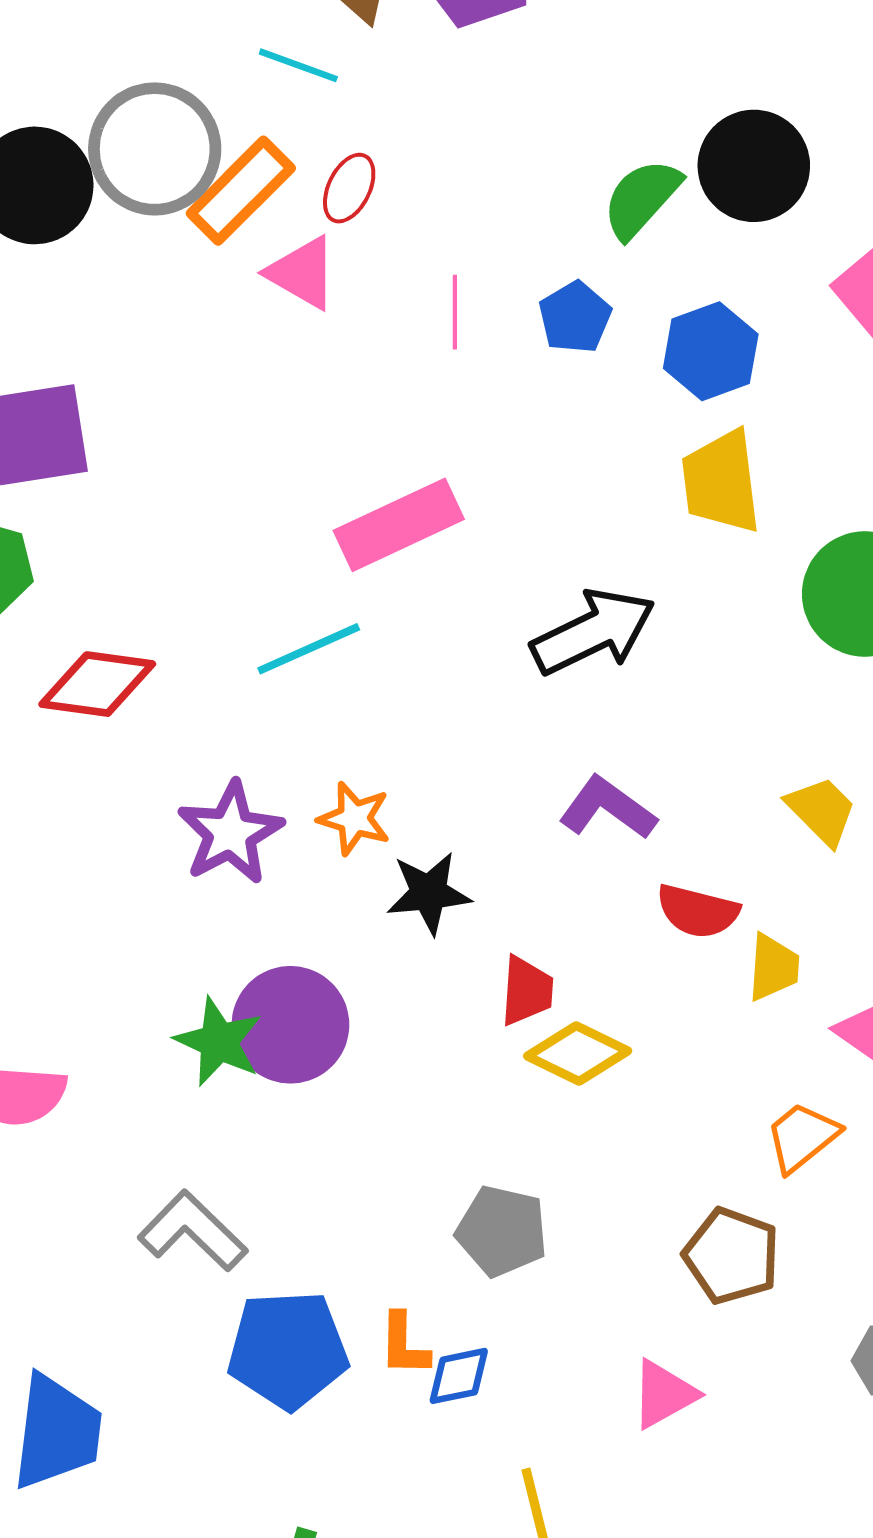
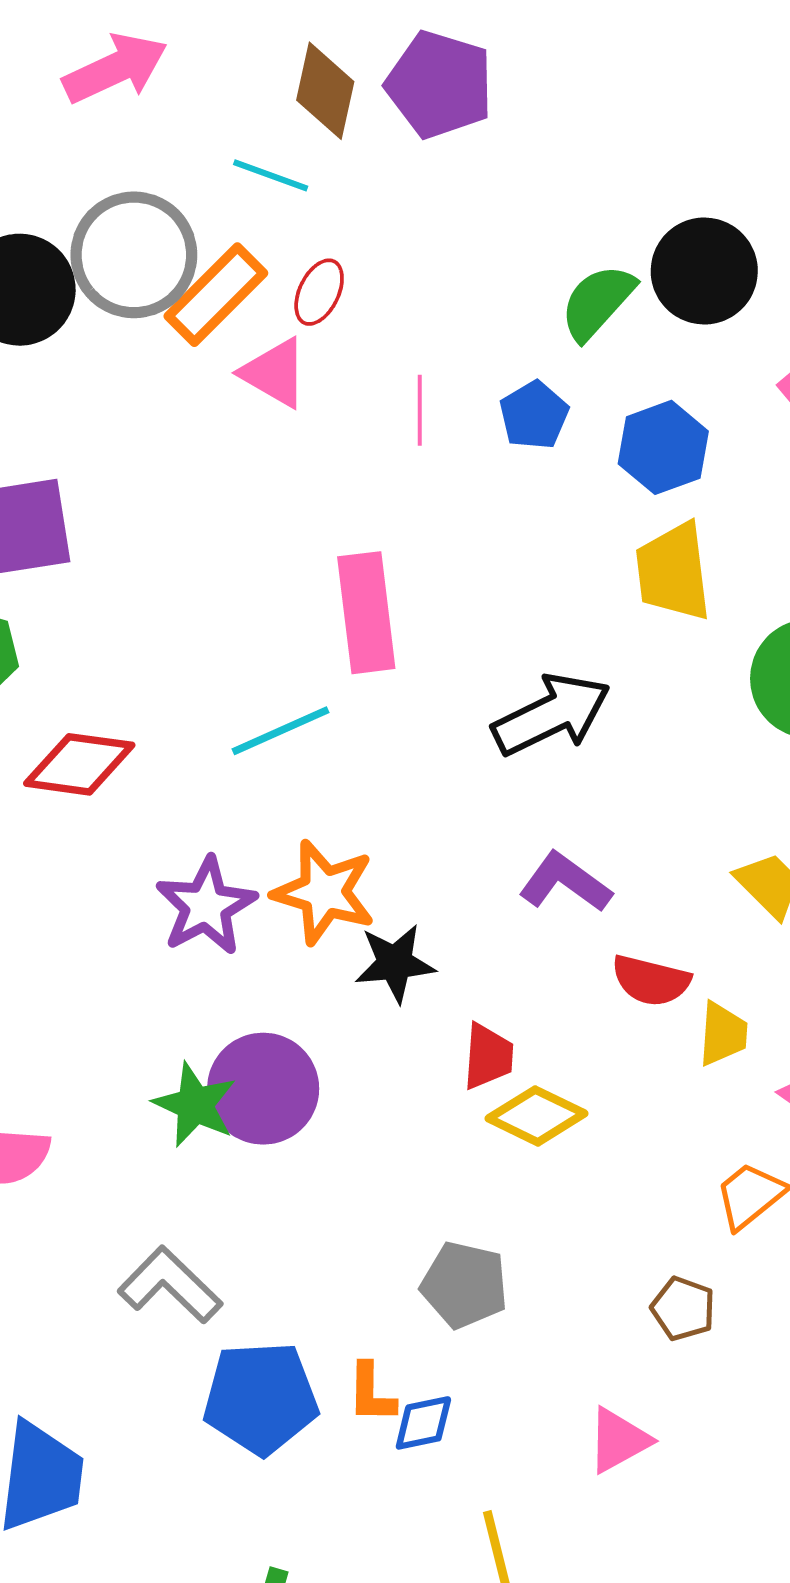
pink rectangle: (399, 525) -> (366, 613), turned -72
orange star: (354, 819) -> (324, 892), size x1.5
brown pentagon: (732, 1256) -> (683, 1309), size x0.7

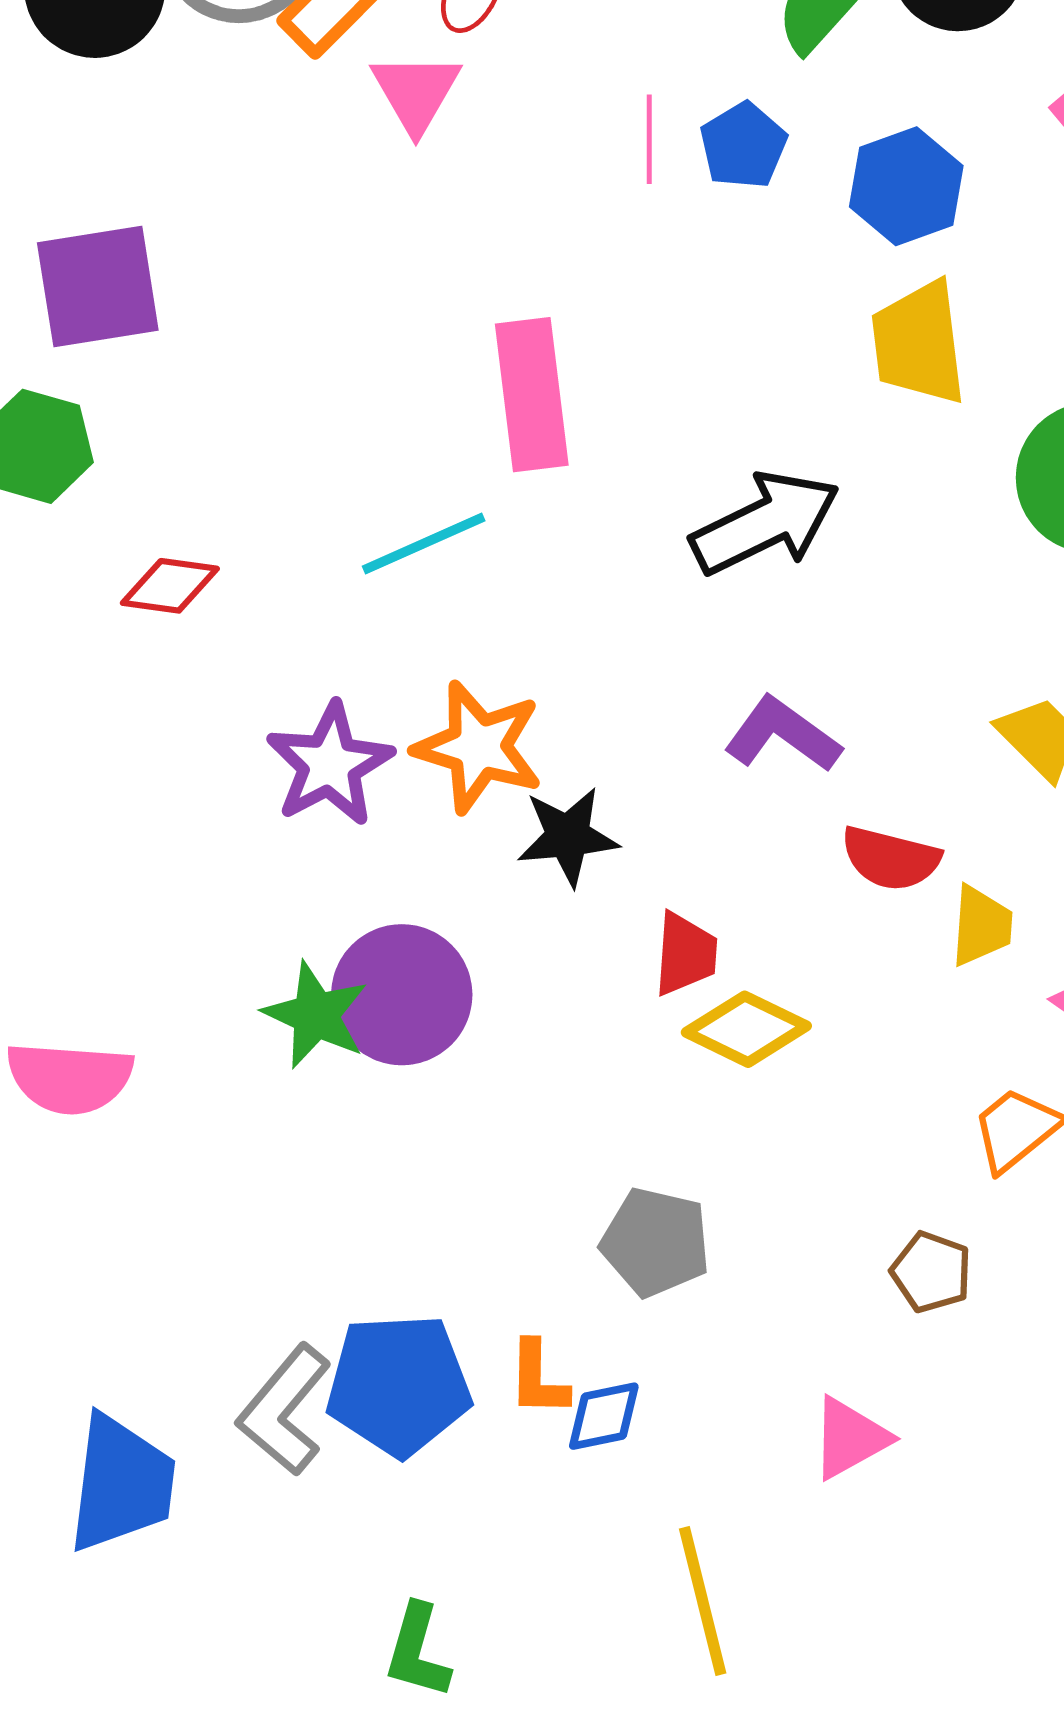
pink triangle: (274, 373) -> (416, 92), turned 30
pink line: (420, 410) -> (649, 139), moved
red diamond: (79, 764) -> (170, 586), size x0.7
gray L-shape: (170, 1285) -> (284, 1410), moved, turned -94

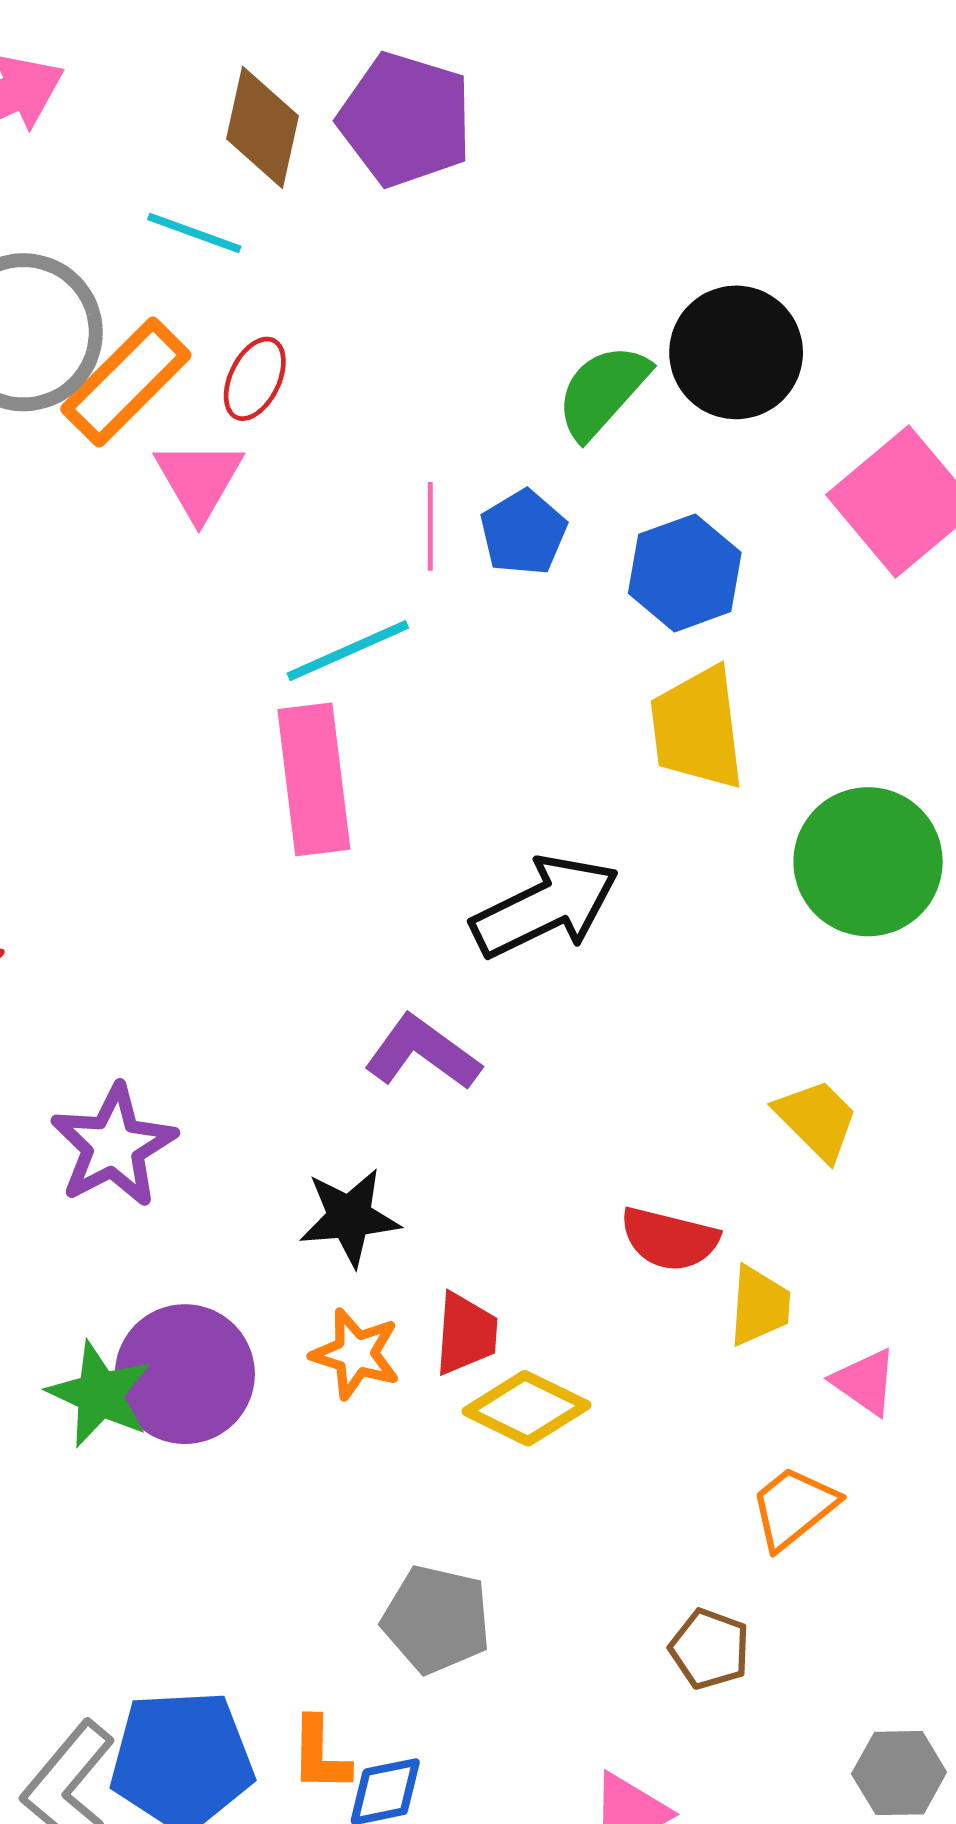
cyan line: (424, 543) -> (348, 651), moved
purple L-shape: (782, 735) -> (422, 1053), moved
orange star: (479, 747) -> (356, 1354), moved, size x0.7

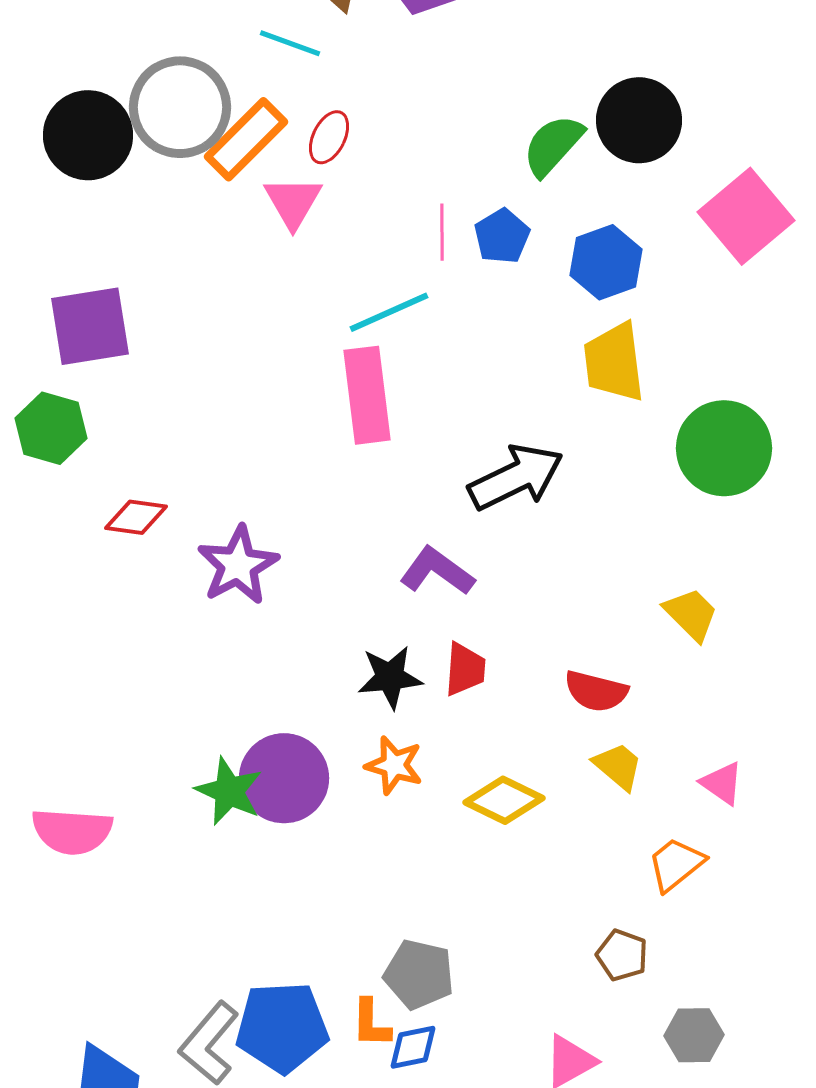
purple star: (113, 1146) -> (238, 565), moved
yellow trapezoid: (759, 1306) -> (618, 766), moved, turned -54
red trapezoid: (466, 1334) -> (465, 669), moved
gray pentagon: (436, 1619) -> (419, 974), moved
gray hexagon: (899, 1773) -> (694, 1035), moved

